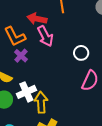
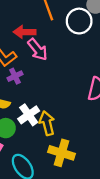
white circle: (81, 53) -> (79, 21), moved, size x1.5
purple cross: (21, 56) -> (15, 76), turned 32

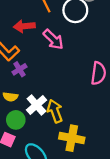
pink arrow: (38, 49) -> (53, 39), moved

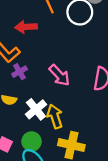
pink arrow: (53, 39) -> (59, 75), moved
green circle: (16, 120) -> (32, 141), moved

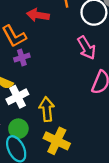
pink arrow: (59, 75) -> (87, 48), moved
white cross: (36, 109) -> (17, 97), moved

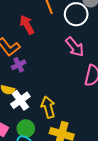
red arrow: (38, 15) -> (27, 25), turned 60

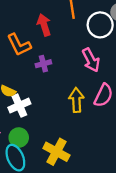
purple cross: (19, 65) -> (43, 64), moved
yellow arrow: (48, 107) -> (76, 100), moved

